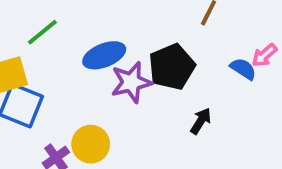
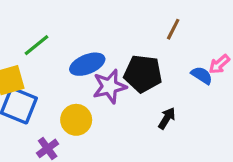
black pentagon: (172, 67) -> (143, 74), turned 30
yellow circle: (91, 144) -> (76, 120), moved

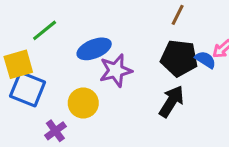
black pentagon: (143, 74) -> (179, 58), moved
black arrow: (167, 118) -> (171, 101), size x1.5

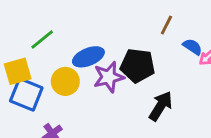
black pentagon: (179, 58) -> (138, 66), moved
blue semicircle: (205, 60) -> (192, 47), moved
yellow circle: (83, 103) -> (65, 81), moved

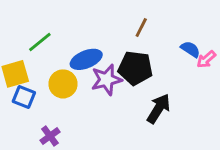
brown line: (166, 25) -> (141, 28), moved
blue square: (26, 94) -> (24, 97), size x0.7

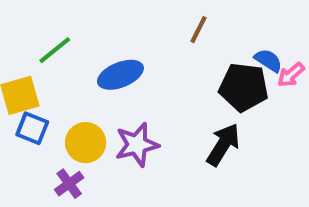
black pentagon: (135, 68) -> (244, 87), moved
purple star: (106, 80) -> (137, 145), moved
yellow circle: (63, 84) -> (86, 143), moved

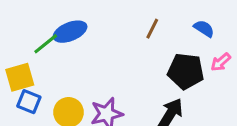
blue semicircle: (268, 60) -> (204, 29), moved
blue ellipse: (120, 75) -> (70, 32), moved

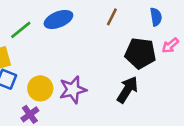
blue semicircle: (204, 29) -> (156, 17), turned 48
blue ellipse: (70, 32) -> (58, 19), moved

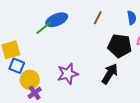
green line: (21, 30) -> (44, 28), moved
yellow circle: (40, 88) -> (30, 80), moved

